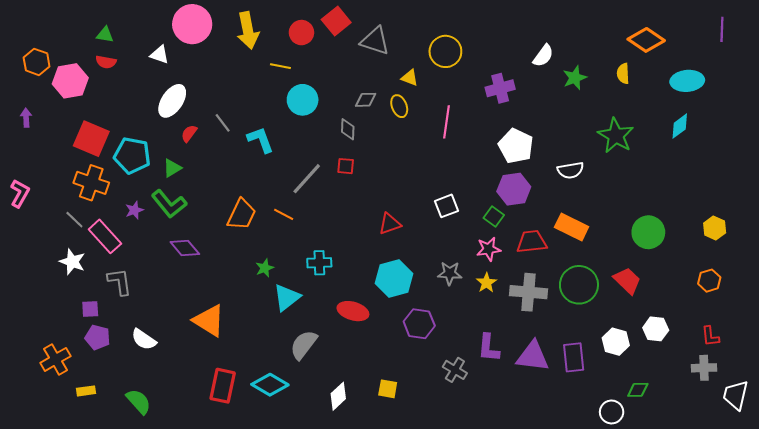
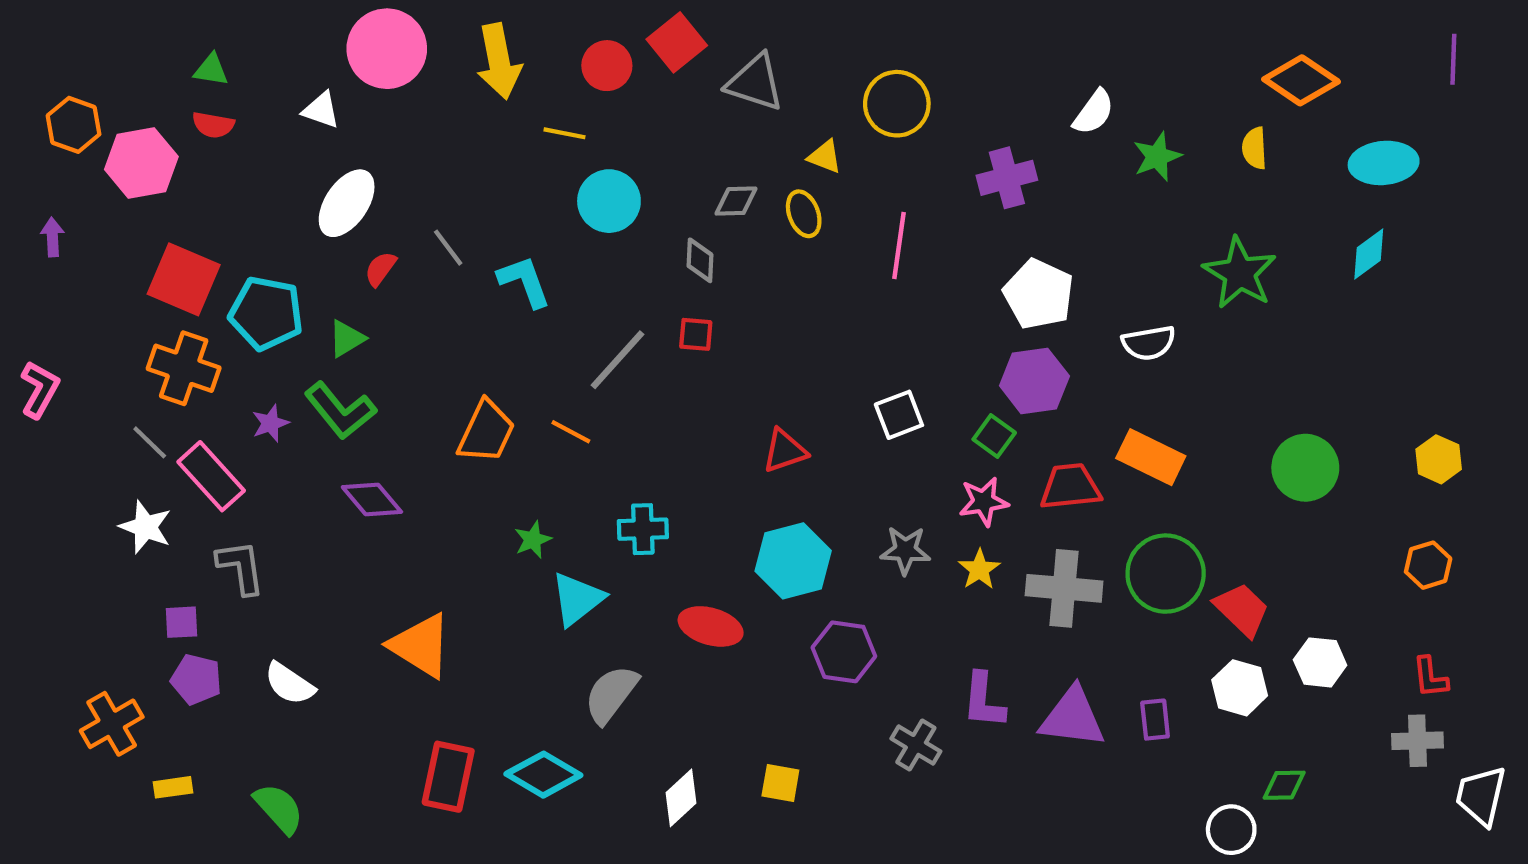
red trapezoid: (627, 281) -> (1242, 610), moved
purple rectangle: (574, 357) -> (1155, 720), size x0.7

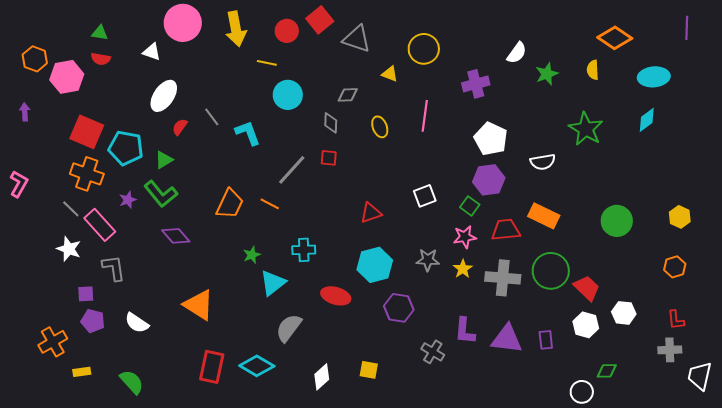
yellow ellipse: (804, 214) -> (380, 127), moved

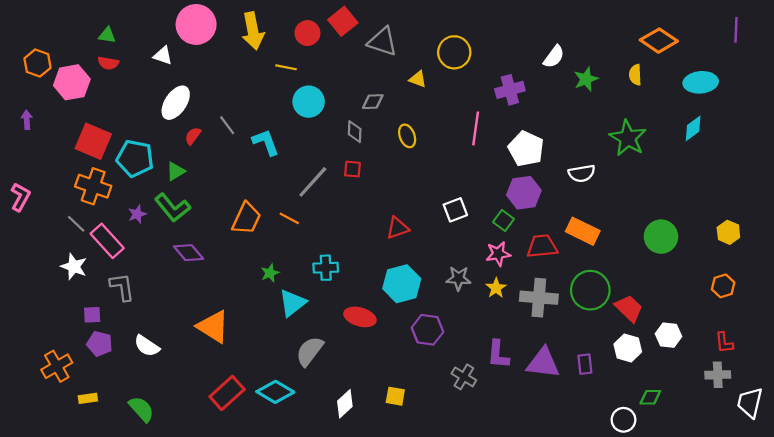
pink line: (425, 116) -> (476, 128), moved
red rectangle: (212, 367) -> (227, 393), turned 36

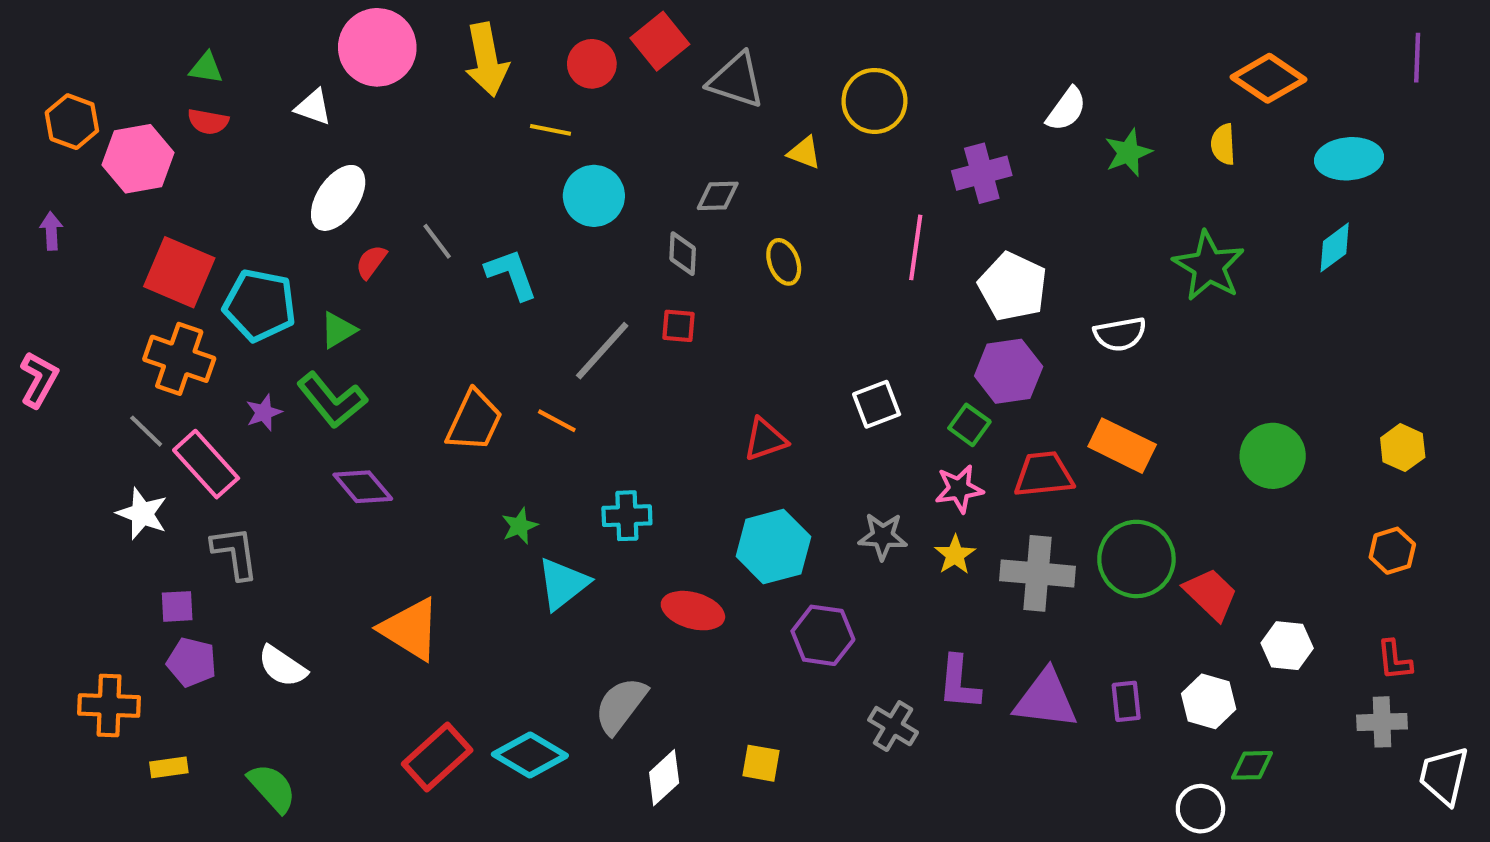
white hexagon: (628, 348) -> (1209, 701), moved
gray semicircle: (310, 351) -> (621, 705), moved
orange cross: (57, 366) -> (109, 705), turned 32

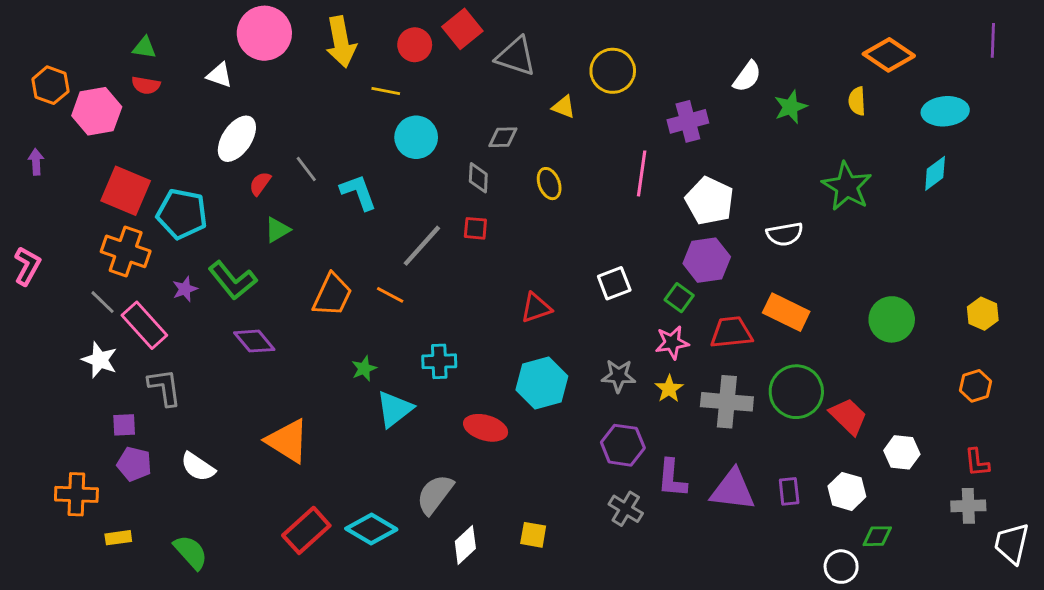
green triangle: (338, 330) -> (277, 230), moved
purple hexagon: (823, 635) -> (623, 445), moved

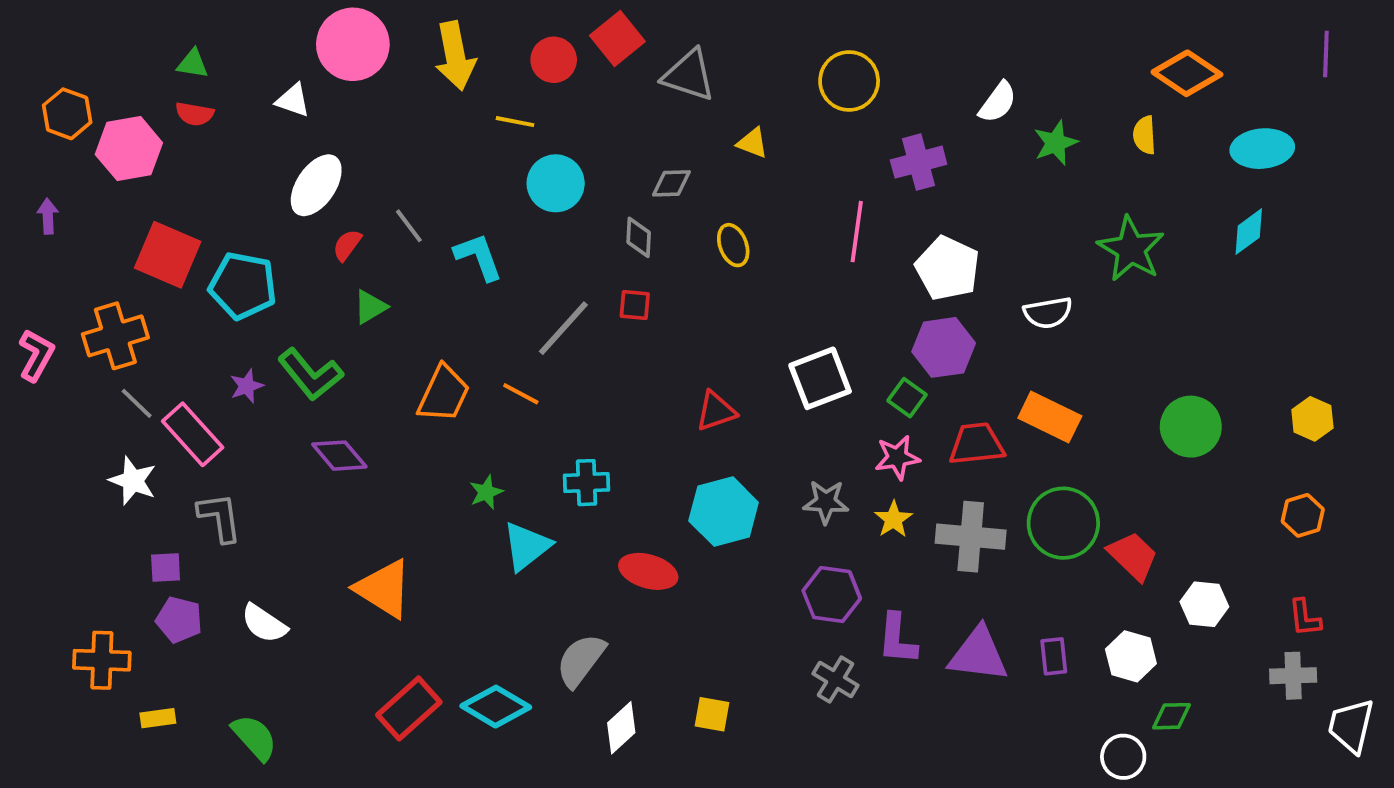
yellow circle: (613, 71) -> (849, 81), moved
orange cross: (126, 251) -> (115, 336), moved, turned -36
white square: (614, 283) -> (820, 378), size x1.4

